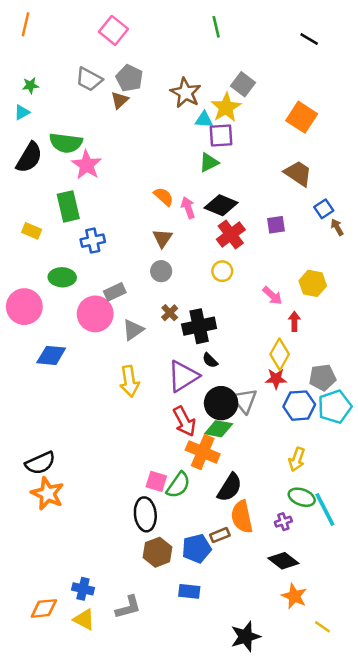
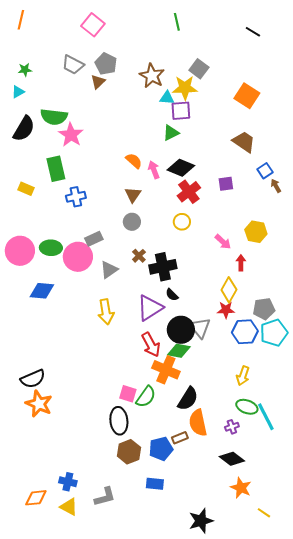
yellow star: (226, 107) -> (185, 88), turned 30
green ellipse: (62, 277) -> (51, 248), moved

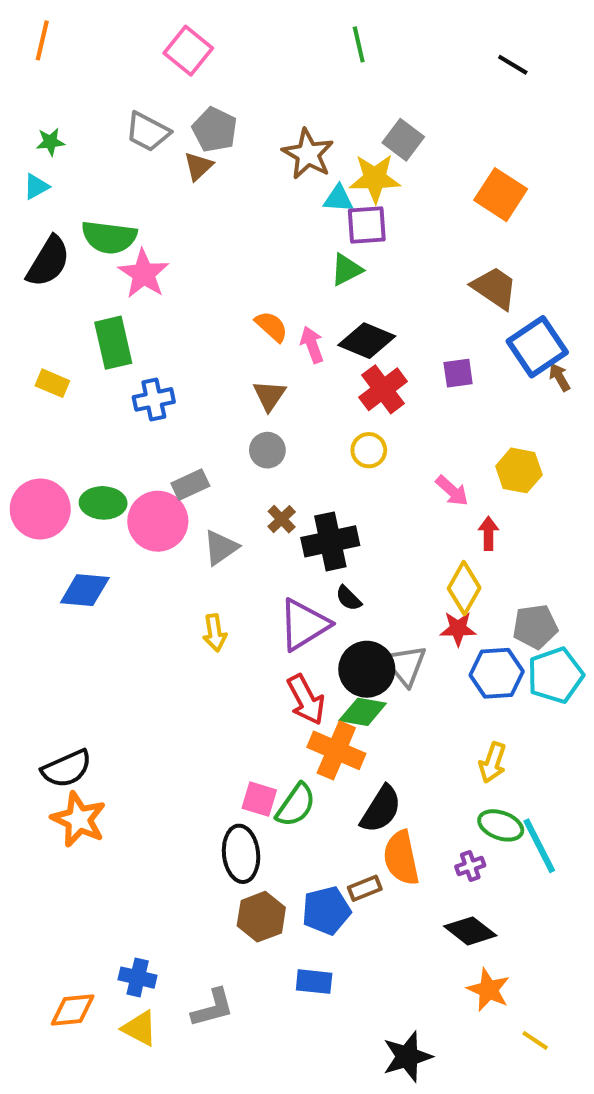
blue square: (265, 171) -> (537, 347), size x1.8
yellow arrow: (106, 312) -> (215, 633), size x0.7

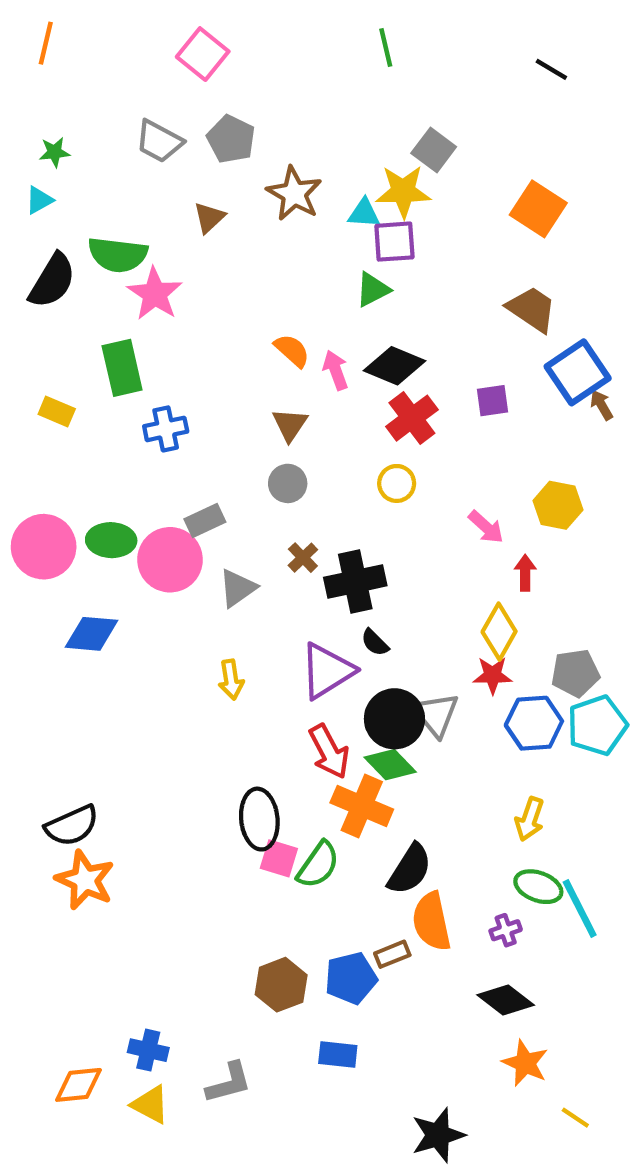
brown star: (308, 154) -> (294, 194), moved
brown triangle: (198, 166) -> (209, 218), moved
green diamond: (363, 712) -> (390, 765), turned 36
black ellipse: (241, 854) -> (259, 819), moved

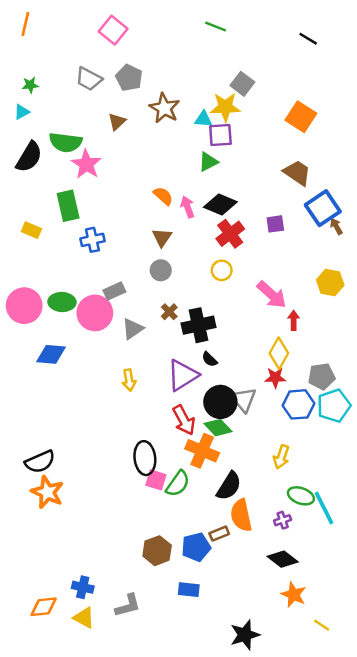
green line: (386, 48) -> (216, 27), turned -55
yellow hexagon: (558, 505) -> (330, 282), moved
pink arrow: (486, 527) -> (272, 295), size x1.5
yellow arrow: (530, 819) -> (281, 457), moved

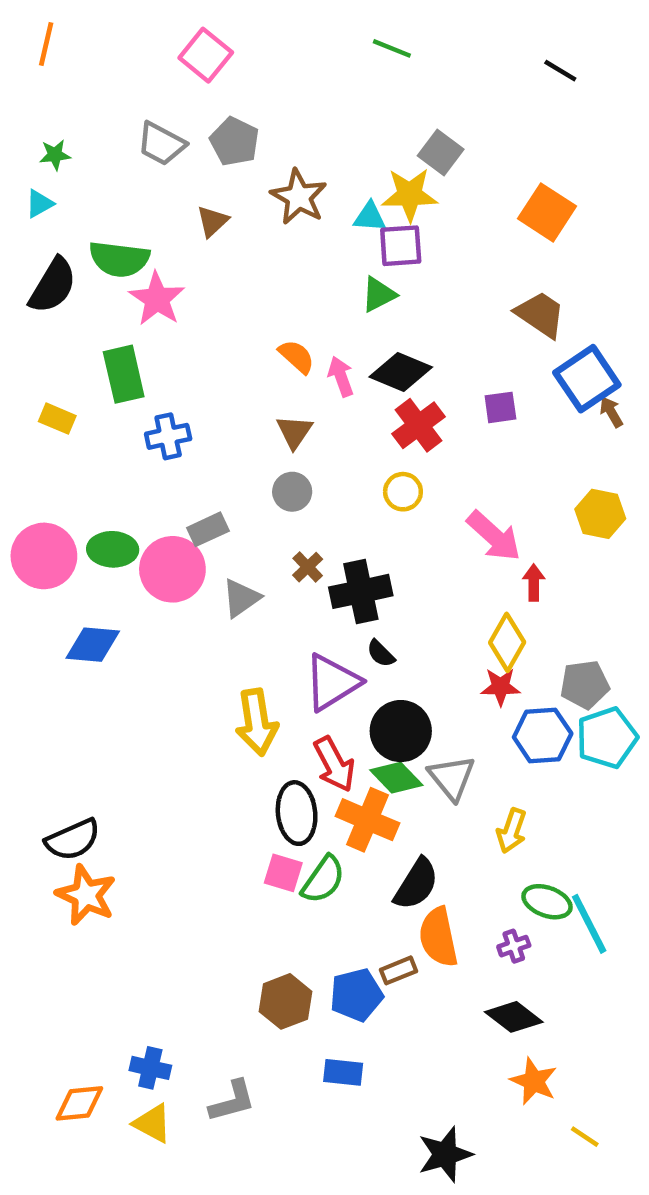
yellow arrow: (129, 380) -> (257, 722), moved, size x1.6
gray triangle: (244, 400) -> (452, 778), moved
black ellipse: (145, 458) -> (297, 813), moved

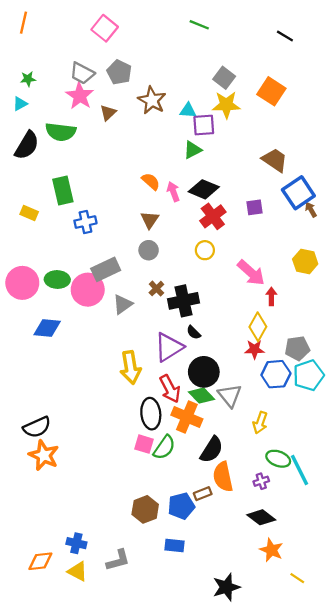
yellow star: (410, 195) -> (226, 105), moved
orange square: (547, 212) -> (271, 91), moved
pink star: (157, 299) -> (80, 96), moved
gray rectangle: (208, 529) -> (106, 269), size x1.4

